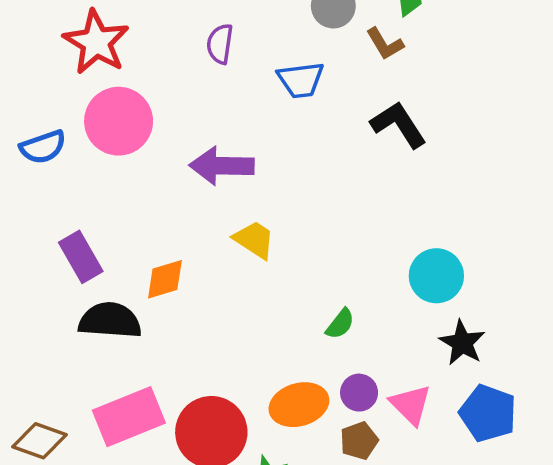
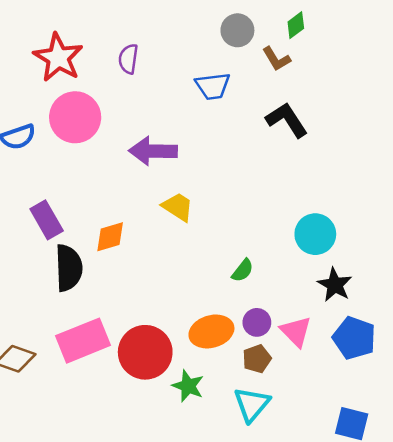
purple semicircle: (220, 44) -> (128, 59), moved
black semicircle: (110, 320) -> (69, 268), turned 84

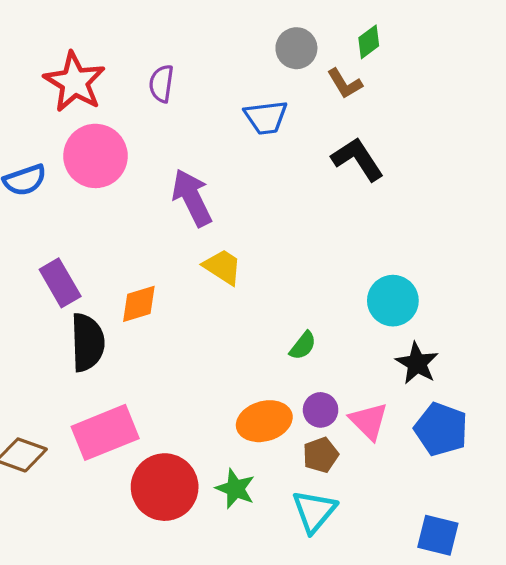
purple arrow: (153, 151) -> (192, 198), turned 63
red circle: (145, 352) -> (165, 487), moved

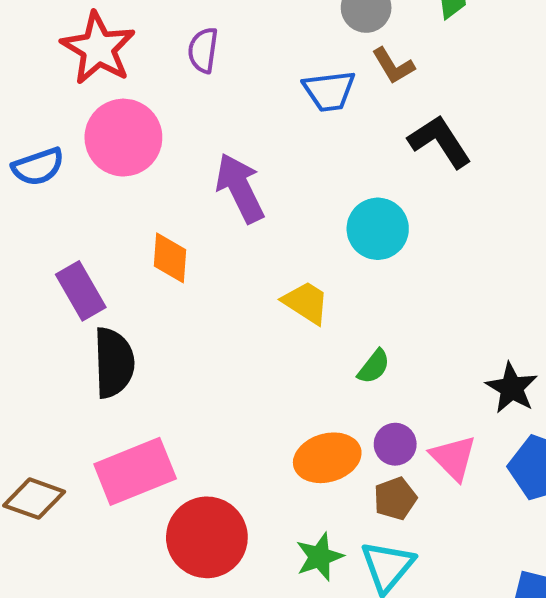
brown L-shape: (345, 84) -> (393, 66), moved
yellow trapezoid: (222, 267) -> (306, 303), moved
cyan circle: (393, 301) -> (378, 229), moved
orange diamond: (139, 304) -> (170, 258), moved, turned -69
green star: (235, 489) -> (319, 557), moved, turned 30

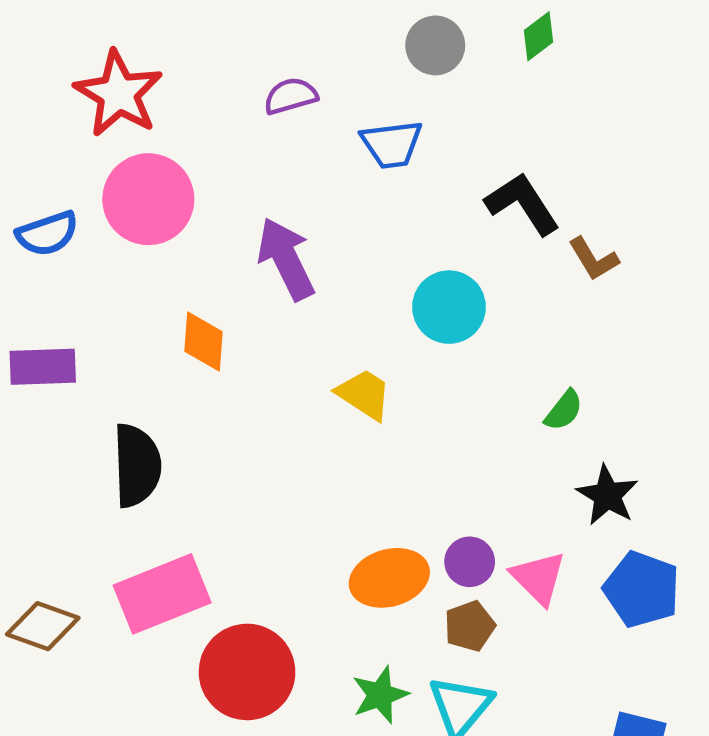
purple semicircle: (203, 50) -> (291, 96), moved, turned 66
brown L-shape: (393, 66) -> (594, 259), moved
purple rectangle: (81, 291) -> (43, 367), moved, turned -62
green semicircle: (374, 367) -> (564, 410), moved

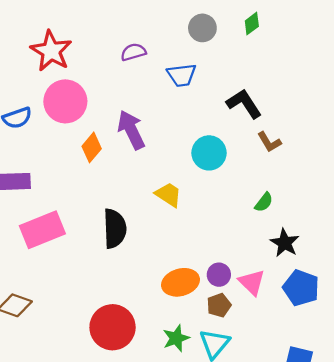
brown L-shape: (594, 259) -> (269, 142), moved
orange diamond: (203, 341) -> (92, 147), moved, turned 36
black semicircle: (137, 465) -> (115, 229), moved
pink rectangle: (162, 594) -> (42, 230), moved

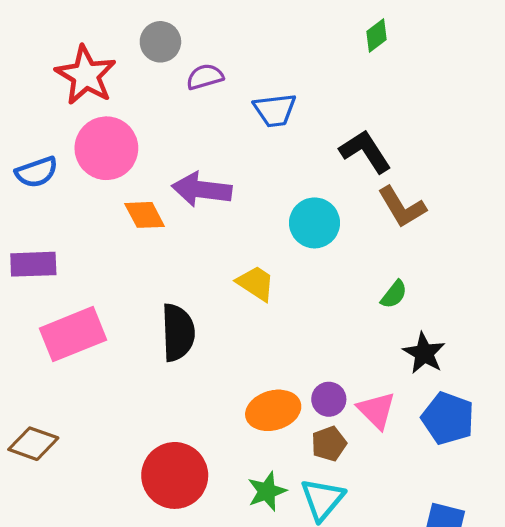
gray circle: (202, 28) -> (160, 42), moved
purple arrow: (131, 130) -> (202, 190), turned -57
brown L-shape: (269, 142) -> (402, 207), size x1.4
orange diamond: (92, 147) -> (145, 215), turned -68

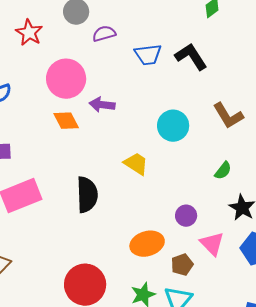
red star: (86, 75) -> (29, 33), size x0.7
pink circle: (106, 148) -> (66, 79), moved
black L-shape: (365, 151) -> (191, 57), moved
purple arrow: (202, 190) -> (102, 105), size x0.7
purple circle: (329, 399) -> (186, 216), moved

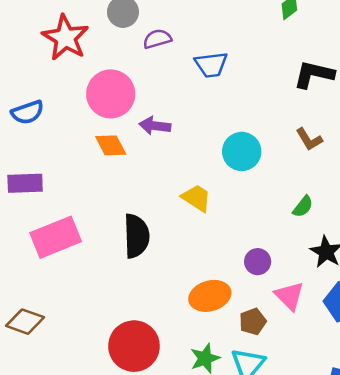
red star: (29, 33) -> (65, 38), size x1.4
black L-shape: (191, 57) -> (314, 74), moved, turned -44
brown L-shape: (228, 116) -> (309, 139), size x0.7

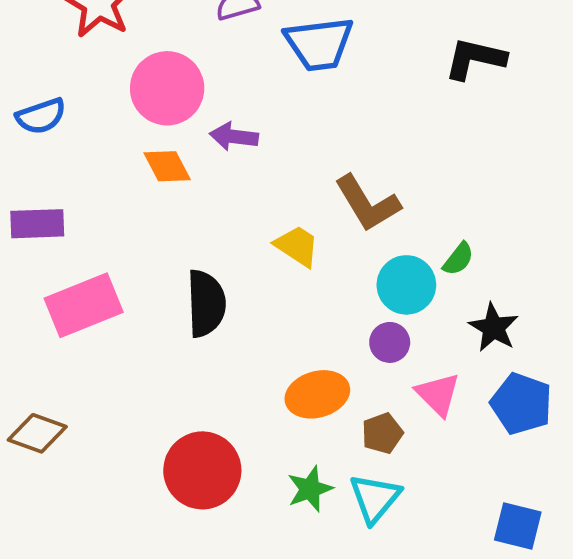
blue trapezoid: (211, 65) -> (319, 44), size x1.4
brown L-shape: (309, 139) -> (367, 203), moved, size x1.6
cyan circle: (242, 151) -> (406, 285), moved

